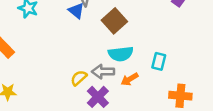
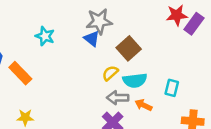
yellow semicircle: (79, 78) -> (110, 73), moved
orange arrow: (130, 79) -> (143, 105), turned 56

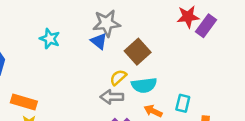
orange rectangle: (20, 73) -> (24, 102), moved, turned -30
cyan rectangle: (172, 88) -> (183, 103), moved
gray arrow: (118, 98) -> (112, 97), moved

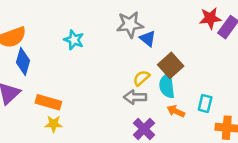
blue triangle: (99, 41) -> (148, 39), moved
brown square: (138, 52) -> (171, 65), moved
cyan semicircle: (144, 85) -> (167, 86), turned 90

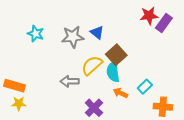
gray star: (130, 25) -> (73, 37), moved
yellow semicircle: (141, 78) -> (92, 65), size x1.5
gray arrow: (135, 97) -> (70, 81), moved
cyan rectangle: (205, 104) -> (145, 87), turned 32

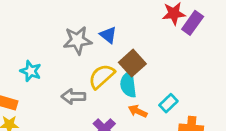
cyan star: (36, 34) -> (31, 71), moved

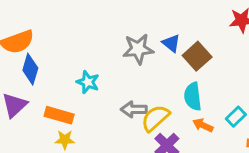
brown square: (132, 63) -> (197, 56), moved
yellow semicircle: (102, 76) -> (155, 118), moved

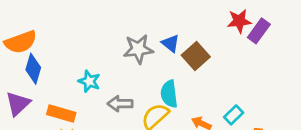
cyan semicircle: (193, 96) -> (169, 94), moved
gray arrow: (134, 109) -> (120, 104), moved

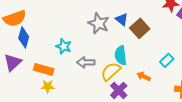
gray star: (138, 49) -> (99, 23), turned 30
cyan rectangle: (234, 115) -> (167, 60), moved

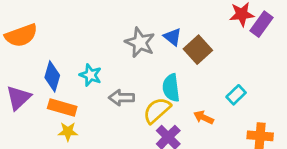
blue diamond: (24, 37) -> (52, 76), moved

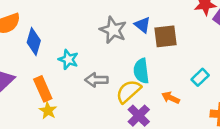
brown square: (198, 50) -> (166, 36), turned 35
blue diamond: (52, 76) -> (34, 41), moved
orange rectangle: (62, 108) -> (43, 89), turned 50
yellow star: (68, 132) -> (48, 111), turned 30

